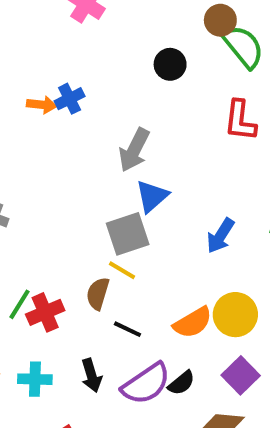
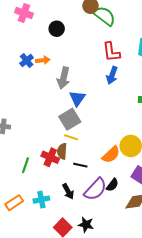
black circle: (170, 64) -> (57, 29), moved
orange arrow: (42, 105) -> (43, 60), moved
blue arrow: (221, 236) -> (112, 75), moved
red cross: (45, 312) -> (50, 157), moved, turned -30

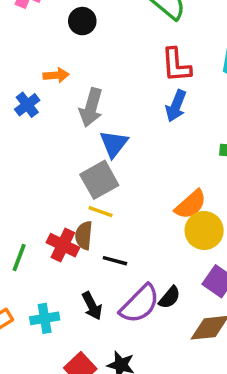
blue cross: (27, 60) -> (27, 105), moved
orange semicircle: (111, 155) -> (191, 204), moved

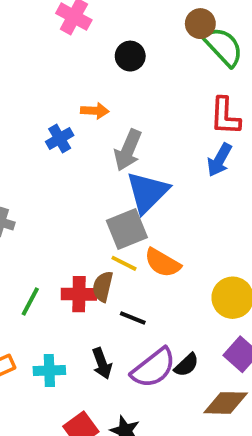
blue triangle: (114, 144) -> (147, 192), size x1.4
orange semicircle: (191, 204) -> (162, 263), moved, turned 64
red cross: (63, 245) -> (79, 294), turned -32

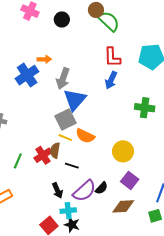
black circle: (130, 56) -> (62, 19), moved
blue cross: (60, 139) -> (27, 75), size x1.6
red cross: (79, 294) -> (43, 155), turned -30
cyan cross: (49, 371) -> (68, 211), moved

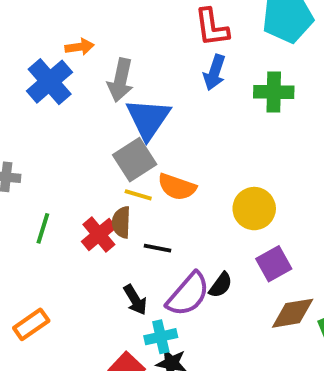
green cross: (145, 108) -> (274, 92), moved
green line: (18, 161) -> (43, 228), moved
purple square: (130, 180) -> (274, 264), turned 30
brown diamond: (123, 206) -> (293, 313), moved

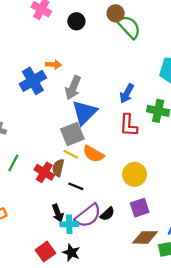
red L-shape: (212, 27) -> (129, 125), moved
red cross: (99, 234) -> (44, 172), turned -30
cyan cross: (161, 337) -> (69, 224), moved

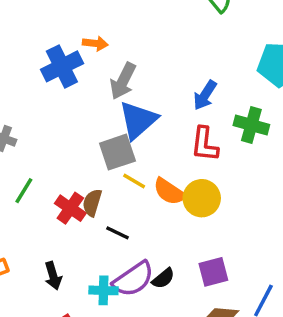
yellow line: (71, 154) -> (134, 181), moved
orange semicircle: (93, 154) -> (169, 192), moved
yellow circle: (135, 174) -> (202, 198), moved
black arrow: (58, 213) -> (53, 276), moved

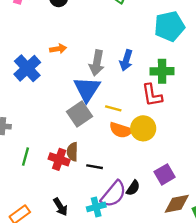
orange arrow: (95, 43) -> (58, 49), moved
gray arrow: (123, 81) -> (97, 63), moved
red L-shape: (205, 144) -> (152, 95), moved
yellow line: (134, 181) -> (113, 108), moved

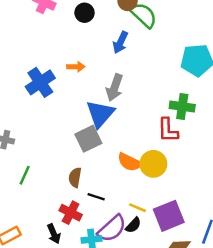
blue arrow: (126, 60) -> (120, 42), moved
yellow line: (113, 108) -> (137, 208), moved
red cross: (59, 159) -> (71, 213), moved
purple square: (165, 174) -> (169, 216), size x1.4

